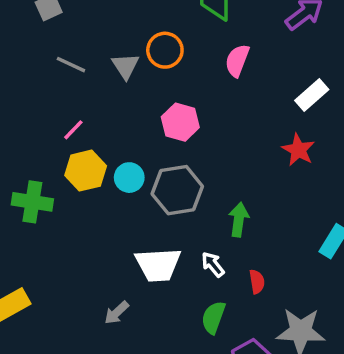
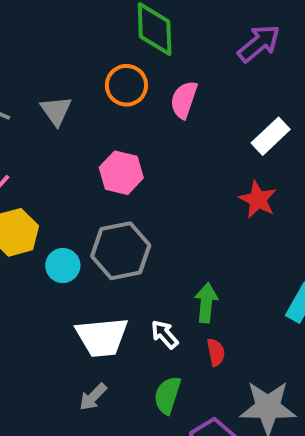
orange circle: (165, 50) -> (126, 85), moved
cyan circle: (129, 178) -> (63, 266), moved
green arrow: (239, 220) -> (206, 303), moved
gray arrow: (117, 313) -> (93, 397), moved

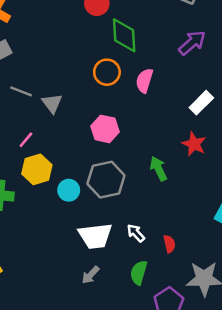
gray triangle: (56, 111) -> (52, 103), moved
green arrow: (206, 303) -> (158, 169), moved, turned -30

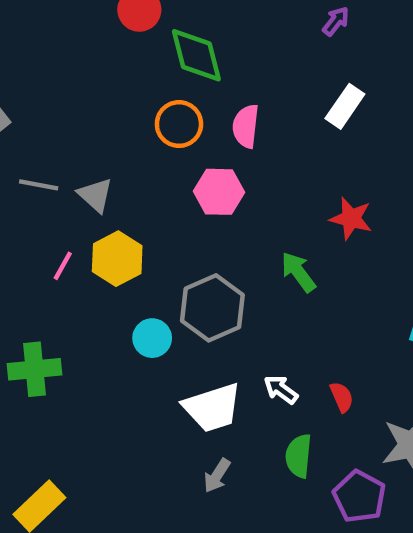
purple arrow: (192, 43) -> (336, 21), moved, size x0.6
white rectangle: (201, 103) -> (345, 106), moved
pink hexagon: (105, 129) -> (219, 192), moved
yellow hexagon: (37, 169) -> (117, 259), moved

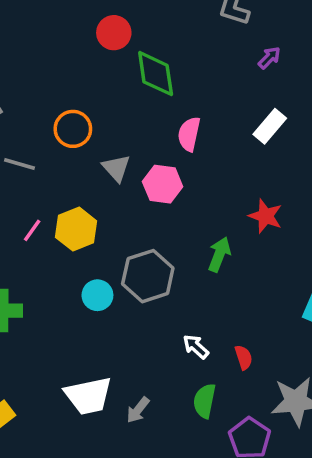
orange circle: (179, 124) -> (73, 129), moved
gray triangle: (95, 195) -> (116, 168), moved
green arrow: (298, 272) -> (219, 254), turned 52
white trapezoid: (212, 408) -> (88, 396), moved

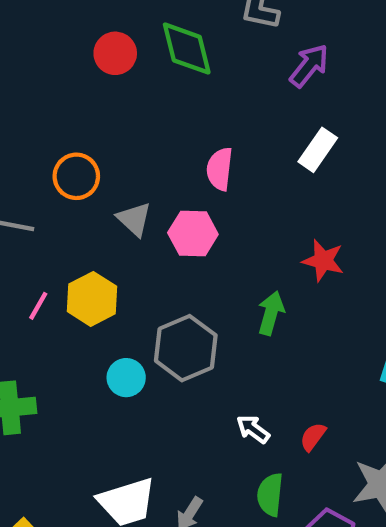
purple arrow: (269, 58) -> (309, 66), size x1.5
green diamond: (156, 74) -> (187, 49), moved
red semicircle: (244, 357) -> (313, 437), turned -120

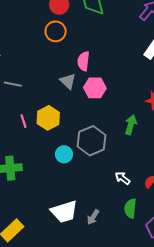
pink semicircle: (220, 169) -> (83, 61), moved
orange circle: (76, 176) -> (56, 31), moved
pink line: (38, 306) -> (24, 121), turned -48

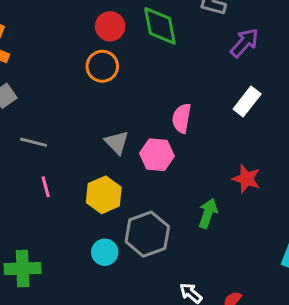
pink semicircle: (83, 61) -> (182, 118), moved
yellow hexagon: (48, 118) -> (104, 195), moved
pink line: (24, 121) -> (46, 187), moved

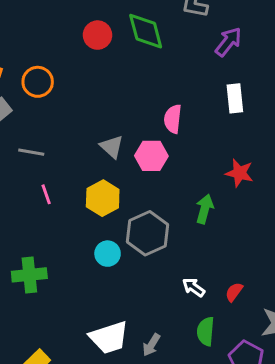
orange circle: (102, 66) -> (38, 82), moved
white rectangle: (247, 102) -> (235, 98), turned -40

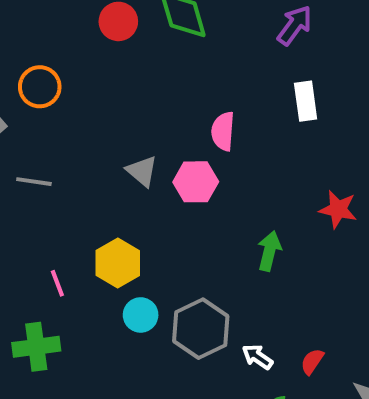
red star: (239, 173) -> (338, 209), moved
pink line: (46, 194) -> (57, 283), moved
yellow hexagon: (103, 198) -> (118, 263), moved
gray hexagon: (148, 233) -> (201, 329), moved

